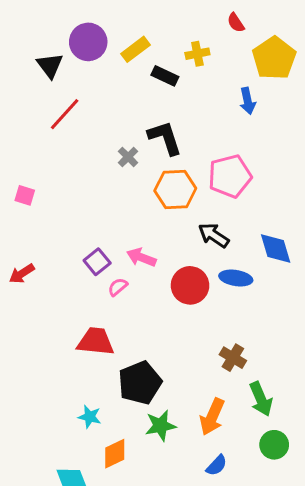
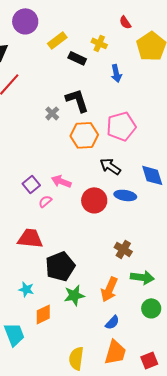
purple circle: (88, 42) -> (25, 21), moved
yellow cross: (197, 54) -> (99, 43), turned 35
blue arrow: (248, 101) -> (116, 73), moved
green arrow: (261, 399) -> (142, 277), turned -60

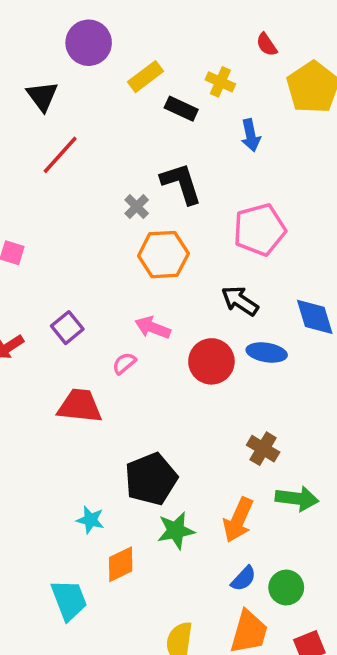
orange hexagon: (84, 135) -> (163, 255), moved
purple square: (31, 184) -> (67, 328), moved
red trapezoid: (30, 238) -> (80, 406), moved
green circle: (151, 308) -> (286, 587), moved

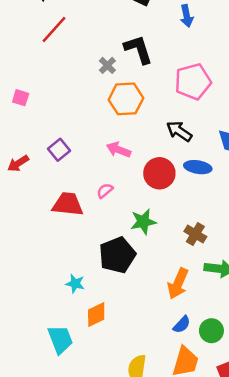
pink semicircle: (124, 363) -> (105, 191), moved
green star: (176, 531) -> (143, 222), moved

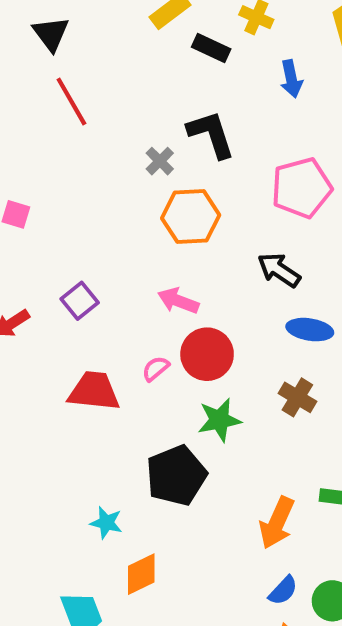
red line: (54, 30) -> (71, 101), turned -72
red circle: (159, 173) -> (207, 354), moved
brown cross: (195, 234) -> (297, 397), moved

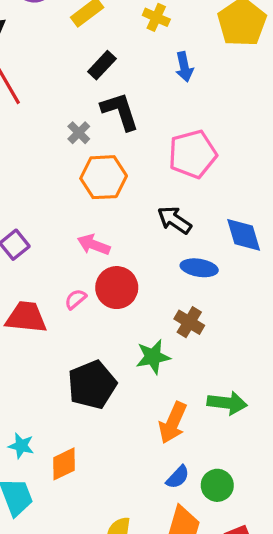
black rectangle: (211, 48) -> (102, 65), moved, turned -72
green star: (219, 420) -> (153, 357), moved
cyan star: (106, 523) -> (21, 446), moved

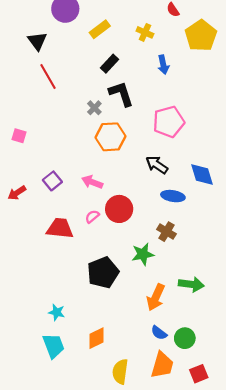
pink arrow: (94, 245) -> (92, 182), moved
orange diamond: (64, 464) -> (97, 338), moved
blue semicircle: (178, 477) -> (159, 333), turned 84

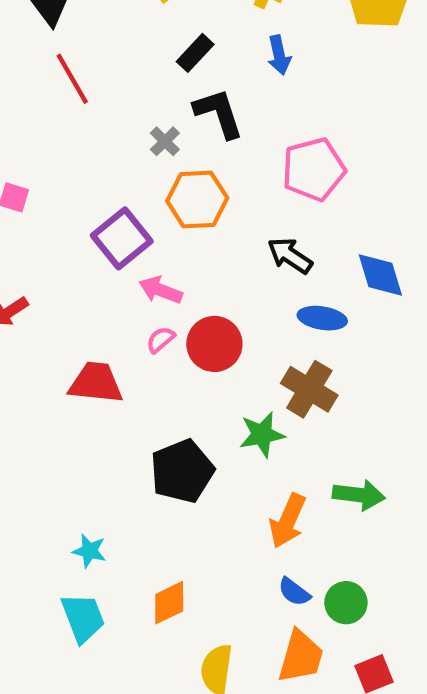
blue arrow: (163, 65) -> (279, 55), moved
purple square: (52, 181) -> (122, 238), moved, size x1.5
pink semicircle: (92, 217) -> (161, 340), moved
brown cross: (166, 232) -> (309, 389), size x1.4

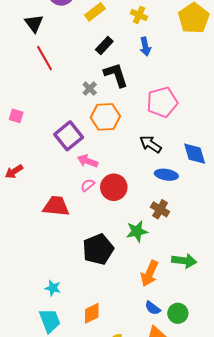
brown cross: (309, 389) -> (160, 209), size x0.7

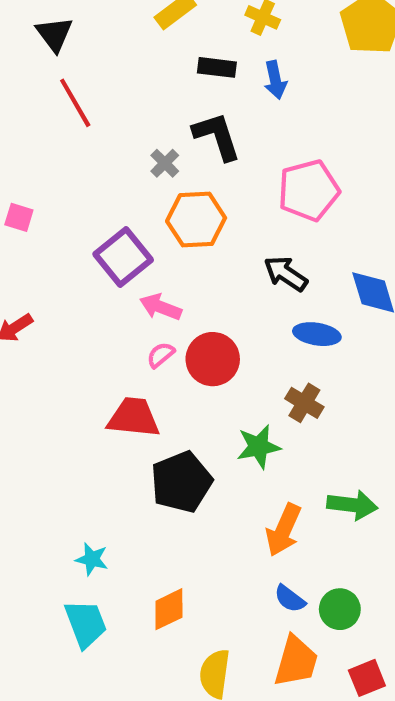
black rectangle: (104, 45) -> (217, 67), moved, turned 54
red trapezoid: (56, 206) -> (134, 417), moved

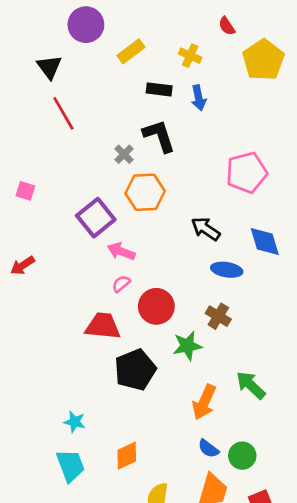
pink pentagon: (309, 190) -> (246, 173), moved
red circle: (213, 359) -> (156, 306), moved
green arrow: (352, 505) -> (251, 385), turned -144

